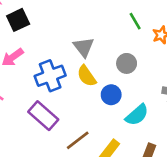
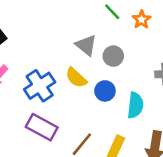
gray triangle: (84, 47) -> (86, 45), moved
cyan semicircle: (137, 115) -> (135, 105), turned -30

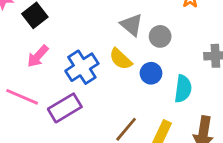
purple rectangle: (42, 127) -> (65, 108), moved, turned -60

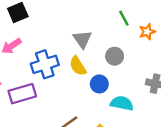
gray triangle: (131, 25) -> (82, 39), moved
cyan semicircle: (183, 89) -> (122, 103), turned -100

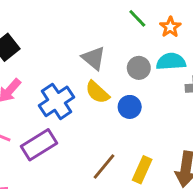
cyan semicircle: (122, 103) -> (171, 62), moved

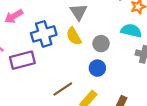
gray circle: (139, 68) -> (101, 44), moved
blue circle: (130, 107) -> (97, 68), moved

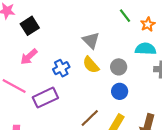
blue cross: (44, 34) -> (61, 68), size x0.7

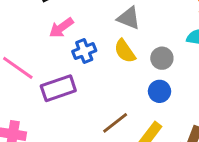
gray triangle: (91, 40) -> (129, 18), turned -30
pink arrow: (29, 57) -> (61, 28), moved

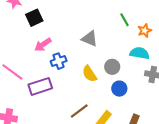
yellow semicircle: (125, 51) -> (90, 74), moved
blue circle: (159, 91) -> (119, 89), moved

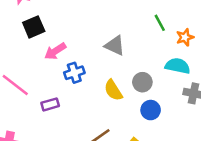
black square: (34, 18) -> (34, 27), moved
purple rectangle: (40, 86) -> (50, 104), size x0.6

